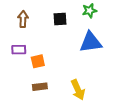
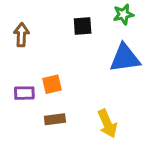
brown arrow: (23, 19) -> (21, 35), moved
purple rectangle: (19, 50) -> (24, 93), moved

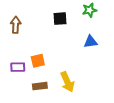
blue triangle: (125, 58) -> (91, 42), size x0.6
yellow arrow: (107, 124) -> (67, 82), moved

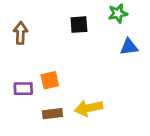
blue triangle: (91, 42) -> (129, 47), moved
yellow arrow: (67, 82) -> (89, 108), turned 102

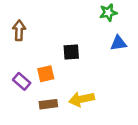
black square: (79, 25) -> (71, 52), moved
purple rectangle: (23, 89) -> (22, 81), turned 42

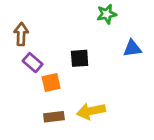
green star: (108, 13) -> (107, 14), moved
purple rectangle: (22, 81) -> (33, 63), moved

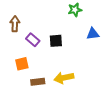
purple rectangle: (33, 63) -> (33, 40), moved
orange square: (51, 83) -> (22, 64), moved

